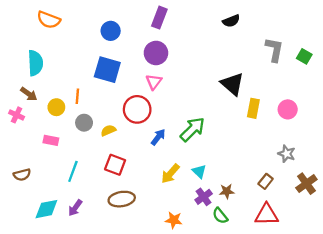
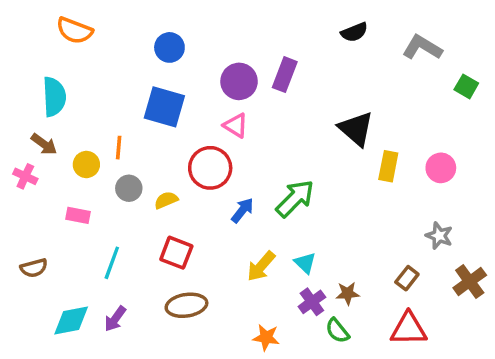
purple rectangle: (159, 18) -> (285, 75), moved
gray L-shape: (274, 50) -> (422, 47), moved, turned -70
pink triangle: (154, 82) -> (236, 125), turned -35

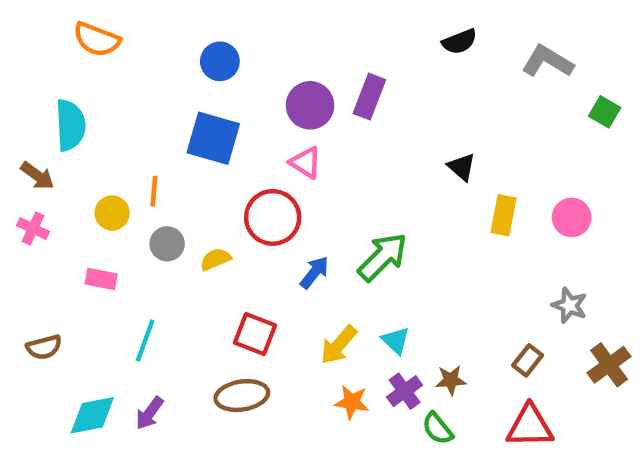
black triangle: (356, 129) -> (462, 167), size x0.6
brown arrow: (44, 144) -> (37, 176), moved
red square: (176, 253) -> (255, 334), moved
orange star: (266, 337) -> (352, 402), moved

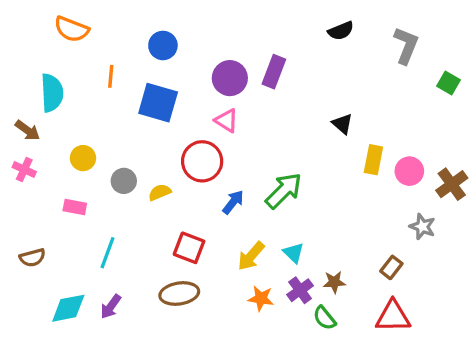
gray L-shape: (547, 61) -> (406, 45), turned 81
orange line: (154, 191) -> (111, 76), moved
pink circle: (572, 217) -> (409, 171), moved
brown cross: (609, 365) -> (452, 184), moved

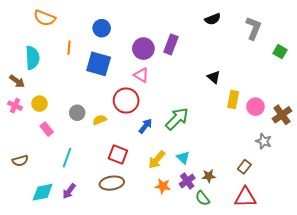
yellow circle: (83, 158) -> (39, 104), moved
pink rectangle: (75, 207) -> (47, 129), turned 40

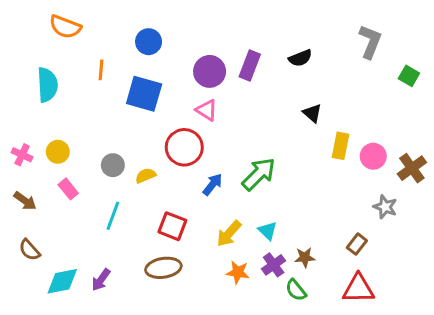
black semicircle: (213, 19) -> (300, 58), moved
brown arrow: (17, 81) -> (25, 201), moved
cyan line: (67, 158) -> (113, 216), moved
brown semicircle: (20, 161) -> (30, 250), moved, turned 63

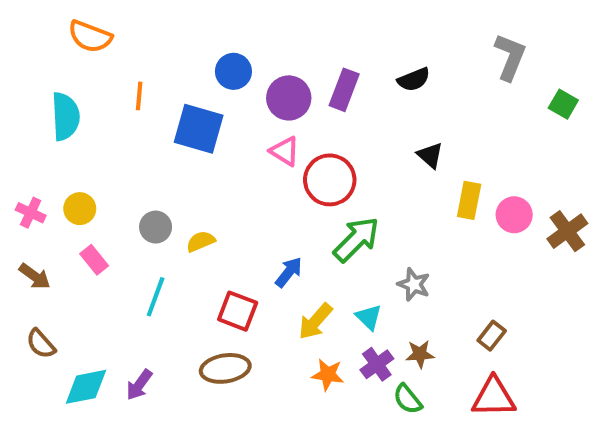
blue circle: (149, 42) -> (233, 71), moved
red circle: (184, 147) -> (330, 180), moved
blue arrow: (213, 185) -> (289, 272), moved
gray star: (385, 207) -> (414, 284), moved

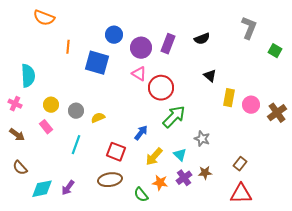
cyan semicircle: (65, 116) -> (28, 76), moved
yellow circle: (80, 209) -> (51, 105), moved
green semicircle: (408, 399) -> (141, 195), moved

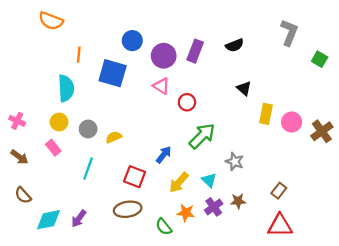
cyan semicircle: (28, 76) -> (66, 88), moved
red circle: (161, 88) -> (187, 102), size x0.6

